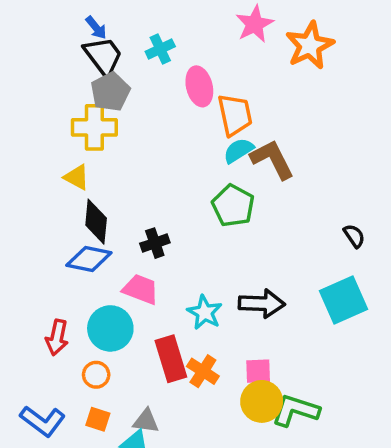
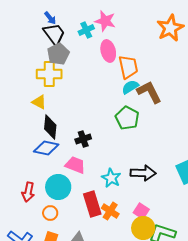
pink star: (255, 24) -> (105, 21), moved, turned -30
pink square: (258, 371) -> (141, 211), turned 35

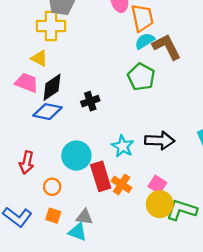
black diamond: (50, 127) -> (52, 87), turned 50
pink trapezoid: (75, 165) -> (27, 83), moved
cyan circle: (58, 187) -> (76, 156), moved

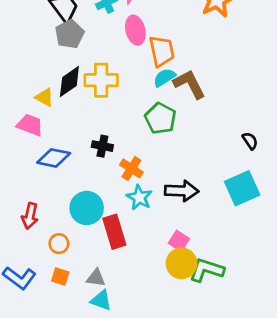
yellow cross: (51, 26) -> (101, 80), moved
black diamond: (52, 87) -> (69, 81), moved
black cross: (90, 101) -> (102, 146), turned 30
orange cross: (122, 184) -> (131, 168), moved
cyan triangle: (78, 232) -> (101, 300), moved

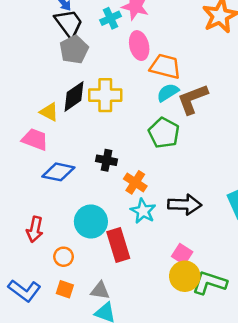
orange trapezoid: (162, 51) -> (165, 66), turned -64
brown L-shape: (189, 84) -> (193, 99), turned -84

